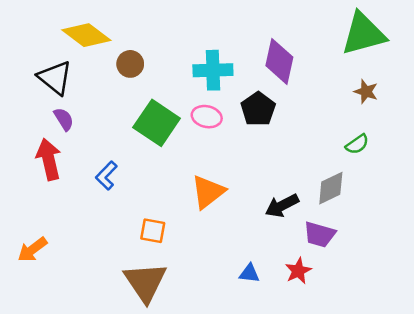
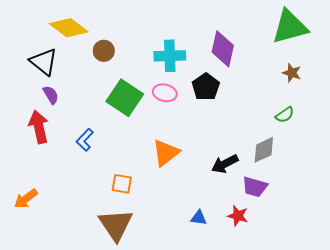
red star: (298, 271) -> (238, 216), turned -30

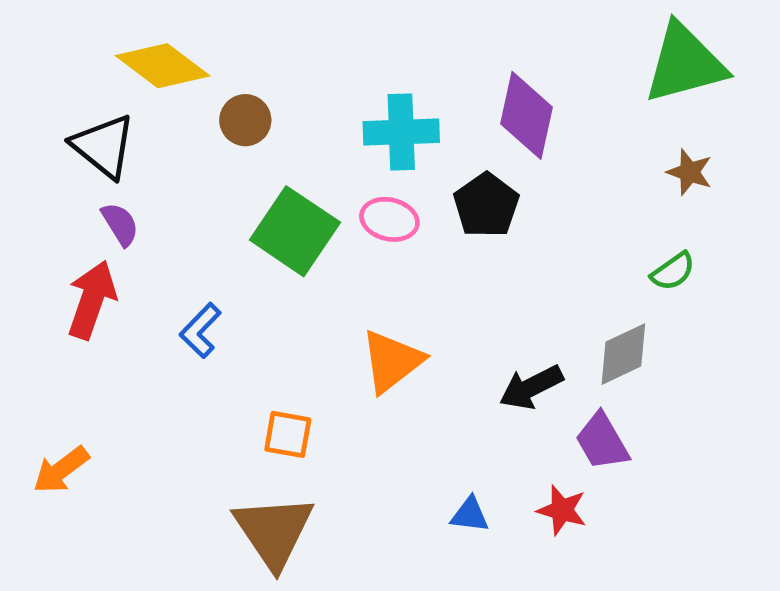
red arrow: (39, 127) -> (92, 300), turned 32
purple trapezoid: (255, 187) -> (602, 441), turned 44

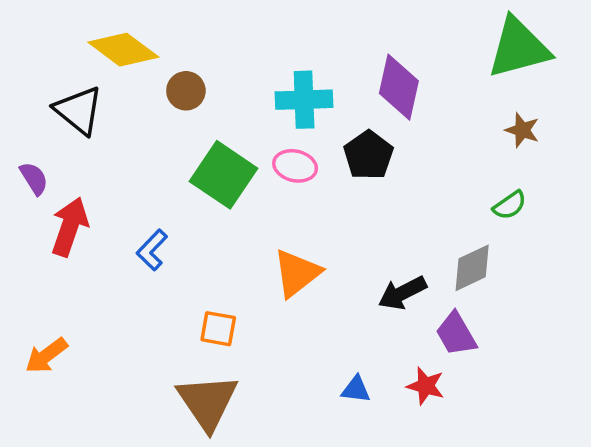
purple semicircle: (120, 224) -> (34, 178), moved

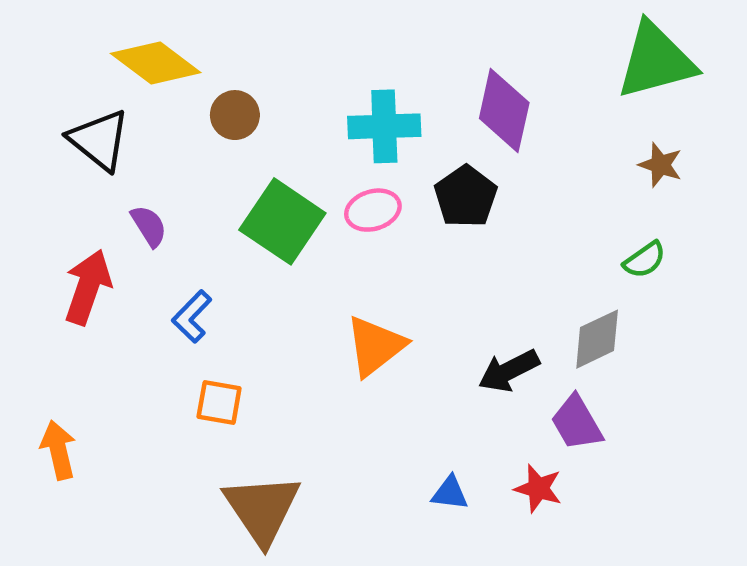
pink ellipse: (295, 166) -> (373, 210), turned -30
purple semicircle: (34, 178) -> (149, 226), moved
orange square: (218, 329) -> (219, 402), moved
orange arrow: (46, 355) -> (58, 450), turned 114

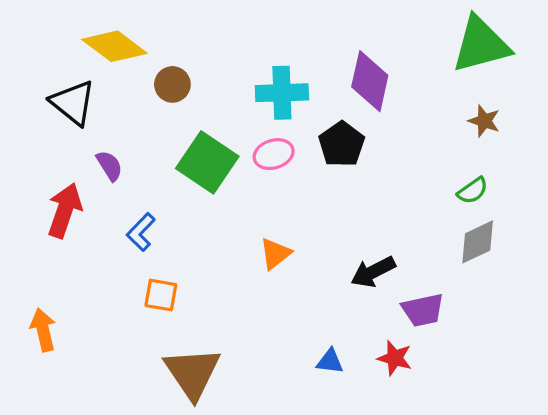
gray diamond: (597, 339) -> (478, 242), moved
orange triangle: (375, 346) -> (275, 254), size x0.7
purple trapezoid: (577, 423) -> (423, 310), turned -72

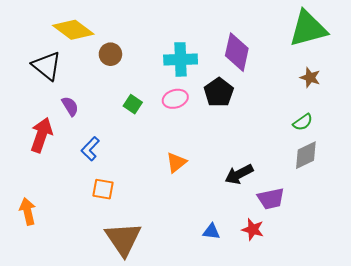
green square: (207, 162) -> (133, 104), size x0.5

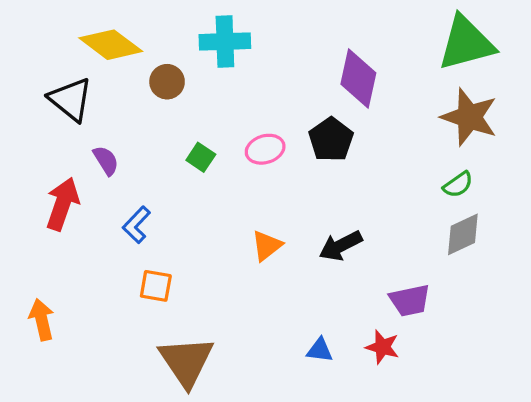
cyan cross: (181, 59) -> (225, 41), moved
brown star: (310, 78) -> (469, 117), size x1.8
black arrow: (239, 174) -> (341, 246), moved

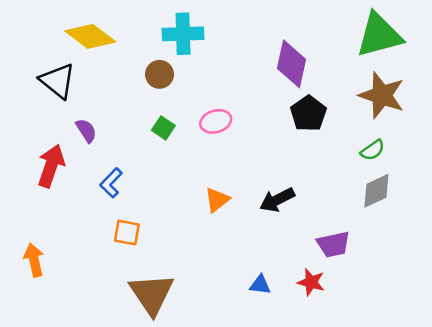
brown circle: (167, 82) -> (159, 74), moved
black pentagon: (331, 140) -> (308, 114), moved

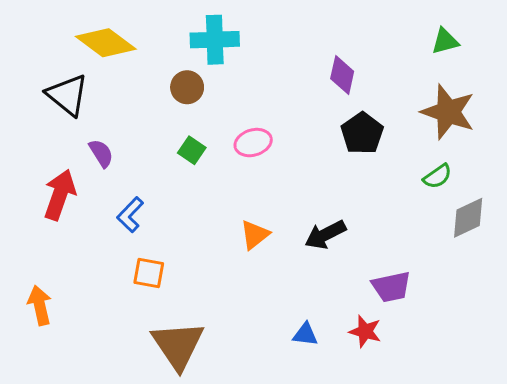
green triangle: (379, 35) -> (445, 41), size x0.5
purple diamond: (292, 64) -> (342, 75), size x0.7
gray diamond: (376, 191) -> (468, 218), moved

